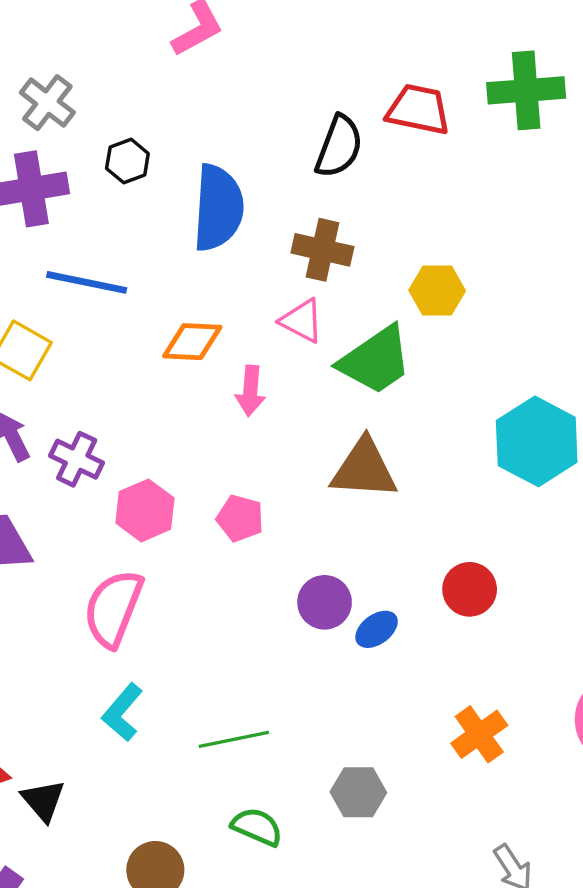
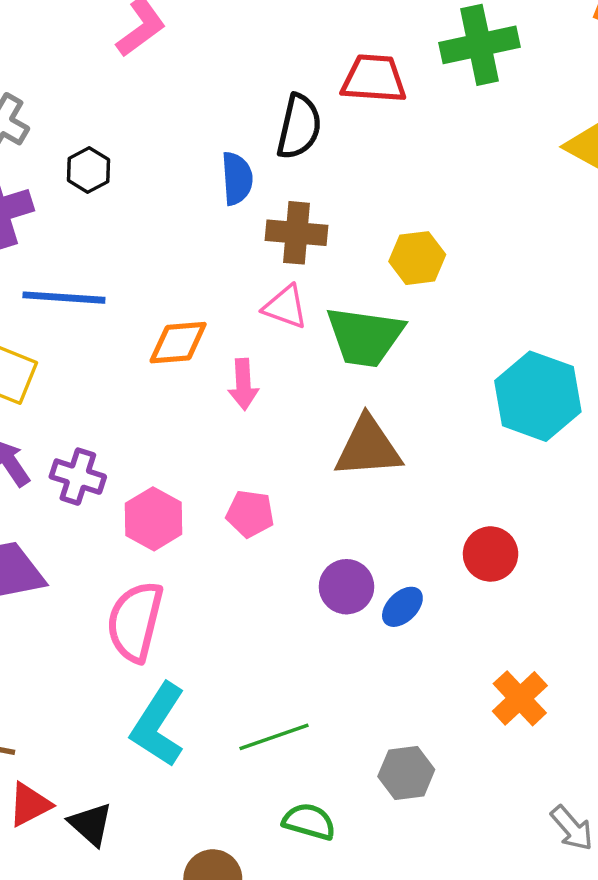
blue semicircle: (218, 208) -> (237, 178), moved, size x0.6
green trapezoid: (376, 360) -> (365, 337), turned 50
cyan L-shape: (122, 712) -> (158, 725), size x1.4

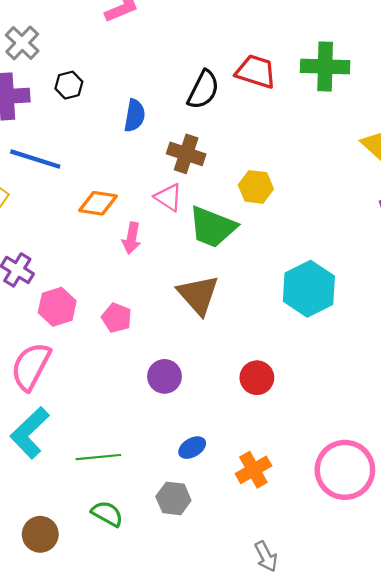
blue semicircle: (237, 178) -> (135, 115), moved
brown triangle: (368, 447) -> (198, 295), turned 39
blue ellipse: (402, 607) -> (192, 448), moved

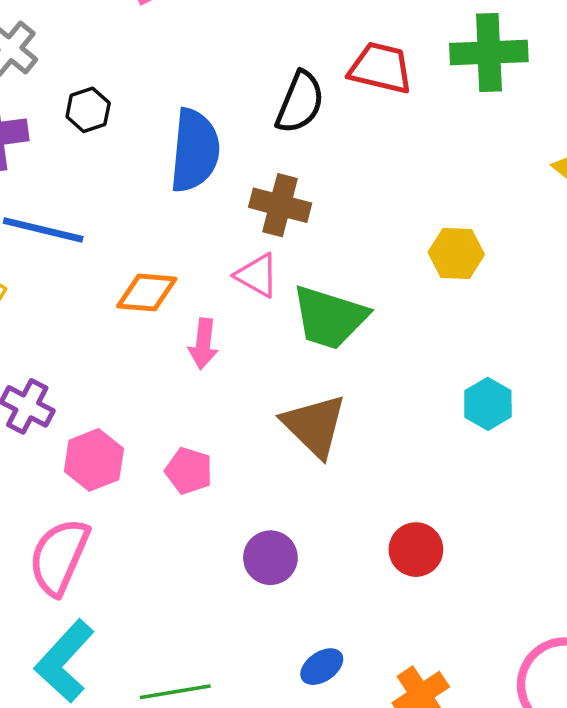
blue semicircle: (135, 115) -> (195, 150), size x1.6
yellow hexagon: (256, 187) -> (456, 253), moved
cyan hexagon: (309, 289) -> (488, 404), size x0.6

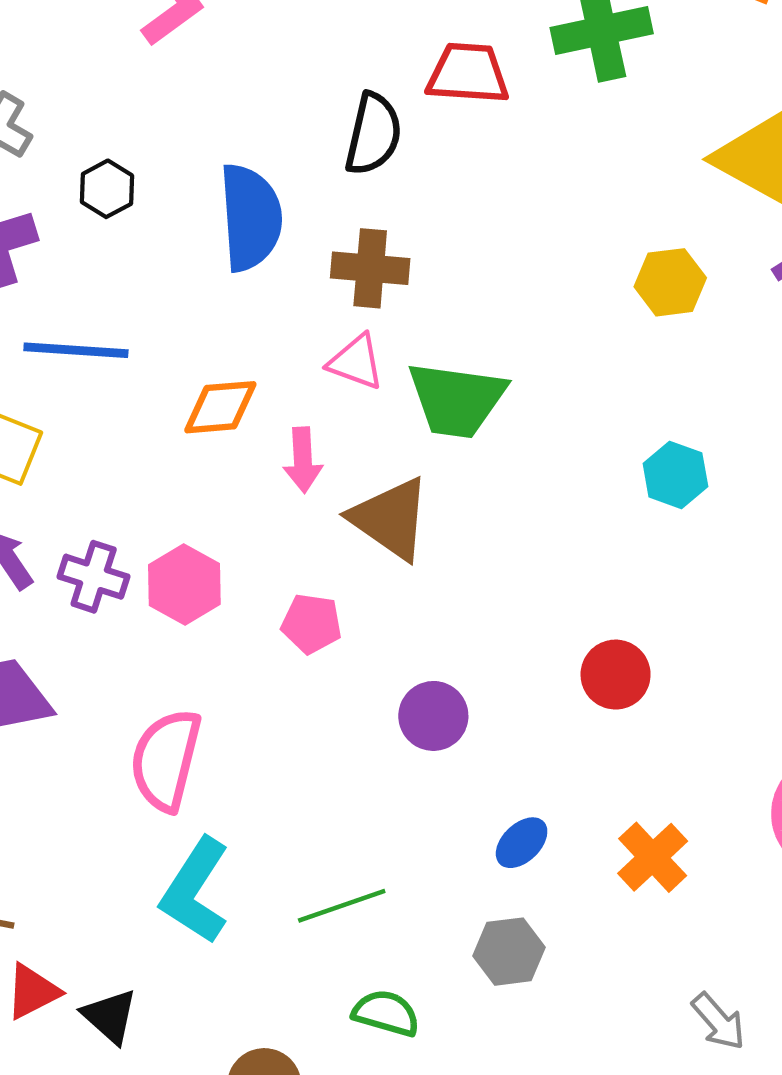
yellow hexagon: (456, 253) -> (670, 282), moved
brown triangle: (314, 426) -> (390, 519), moved
pink hexagon: (94, 460) -> (184, 585), moved

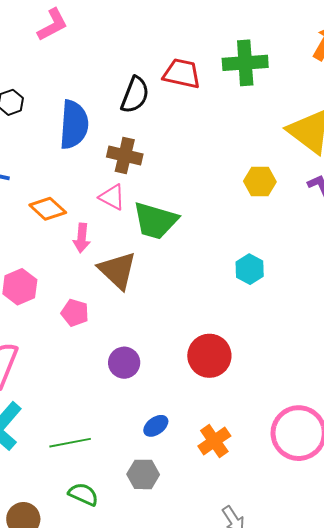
orange diamond: (220, 407) -> (48, 209), turned 39
red circle: (616, 675) -> (209, 356), size x1.4

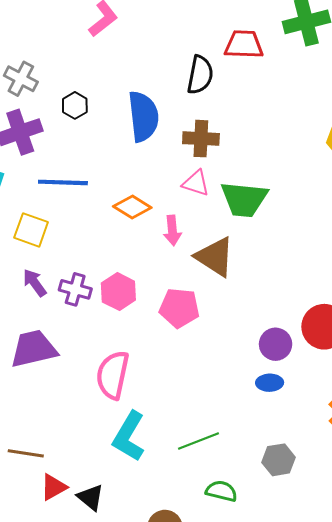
pink pentagon: (75, 313) -> (179, 308), size x1.4
purple circle: (124, 363) -> (276, 344), moved
blue ellipse: (156, 426) -> (270, 383), moved, turned 45

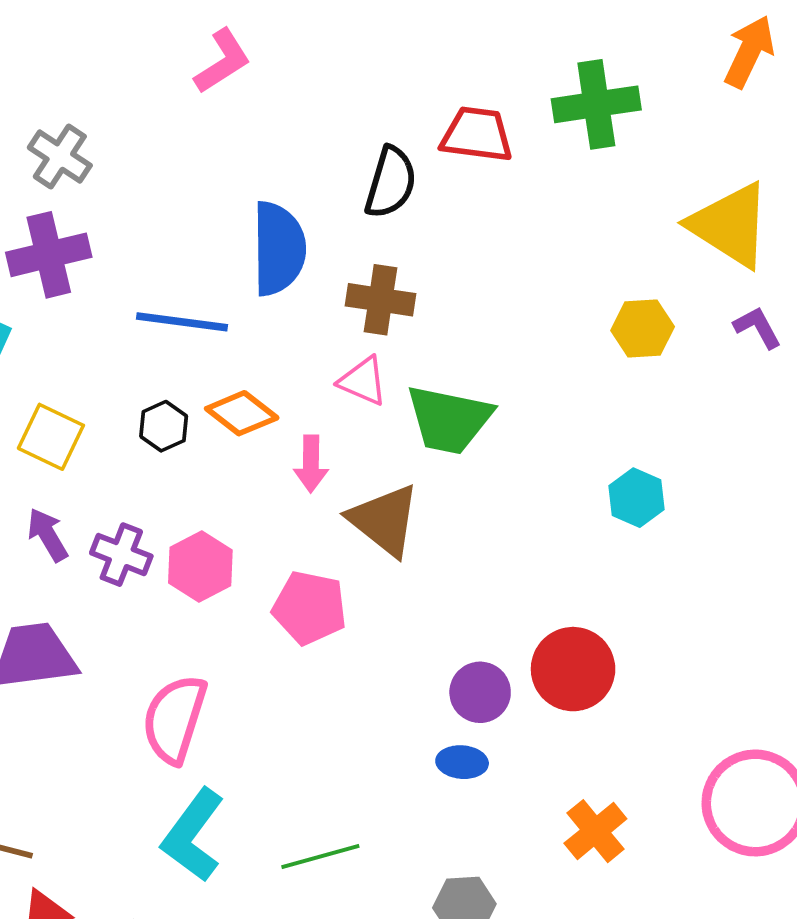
black hexagon: (75, 105) -> (164, 426), moved
blue line: (63, 182) -> (182, 322), moved

